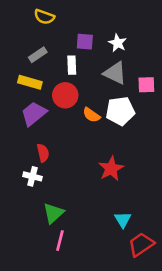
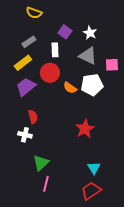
purple square: (85, 42) -> (65, 32), turned 32
yellow rectangle: (30, 82) -> (23, 63), turned -54
red trapezoid: (141, 245) -> (91, 191), moved

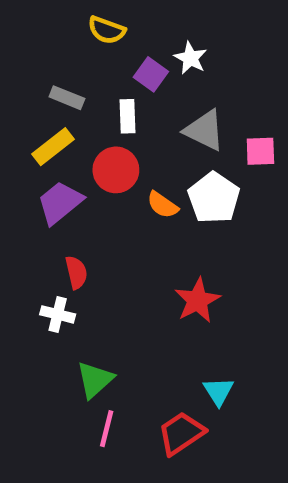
yellow semicircle: (34, 13) -> (107, 30), moved
white star: (90, 33) -> (190, 58), moved
gray rectangle: (29, 42) -> (67, 98), turned 56
white pentagon: (92, 85) -> (214, 198), turned -30
red trapezoid: (91, 191) -> (181, 433), moved

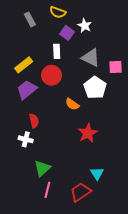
yellow semicircle: (107, 30) -> (58, 12), moved
gray rectangle: (67, 98) -> (30, 19), moved, turned 40
orange semicircle: (163, 205) -> (72, 104), moved

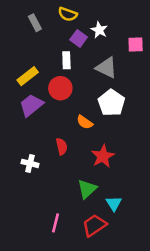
pink square: (116, 67) -> (136, 45), moved
red semicircle: (34, 121) -> (62, 146), moved
green triangle: (42, 168) -> (87, 189), moved

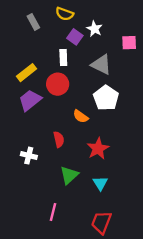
green triangle: (87, 189) -> (69, 175), moved
cyan triangle: (114, 204) -> (100, 183), moved
red trapezoid: (94, 225) -> (101, 222), moved, turned -35

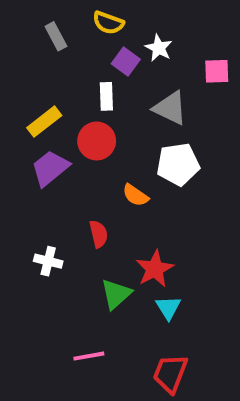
white pentagon: (106, 98) -> (178, 164), turned 30
red star: (98, 149) -> (155, 269), moved
pink line: (53, 212) -> (89, 356), turned 66

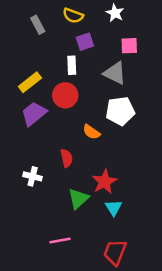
white star: (159, 48) -> (115, 13), moved
purple square: (126, 62) -> (85, 42), turned 36
pink square: (217, 71) -> (129, 46), moved

